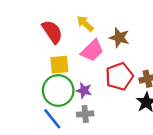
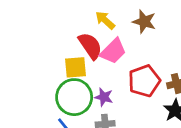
red semicircle: (52, 32) -> (90, 46), moved
brown star: (119, 38) -> (144, 22), moved

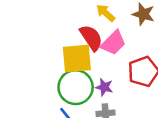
yellow square: (75, 67) -> (77, 59), size x1.4

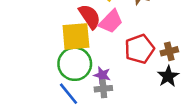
purple star: (104, 87) -> (102, 75), moved

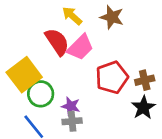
yellow square: (76, 36) -> (24, 75), moved, turned -32
green circle: (75, 64) -> (41, 94), size x0.7

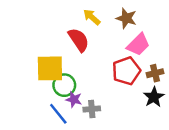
pink trapezoid: (80, 47) -> (138, 45), moved
yellow square: (24, 75) -> (50, 68), turned 36
purple star: (71, 106) -> (74, 99), moved

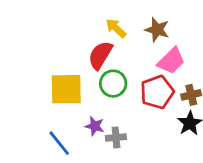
red semicircle: (79, 40) -> (100, 55), turned -115
green circle: (64, 85) -> (113, 84), moved
blue line: (58, 114) -> (59, 143), moved

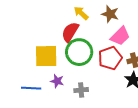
green circle: (113, 84) -> (79, 52), size x1.4
purple star: (95, 126) -> (57, 81), moved
blue line: (59, 143) -> (31, 88), moved, turned -48

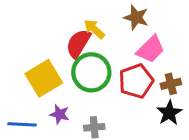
yellow arrow: (81, 13) -> (94, 29), moved
yellow square: (46, 56) -> (44, 78), turned -30

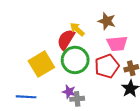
pink trapezoid: (151, 49) -> (117, 44), turned 40
purple star: (60, 114) -> (69, 92), moved

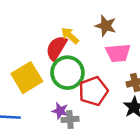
red pentagon: (107, 66) -> (93, 91), moved

